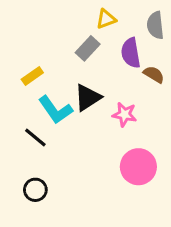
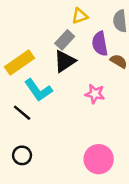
yellow rectangle: (32, 76) -> (19, 62), size x1.6
black triangle: (88, 98) -> (65, 61), moved
pink circle: (138, 167) -> (99, 159), moved

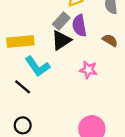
purple semicircle: (100, 44) -> (79, 26), moved
yellow rectangle: (19, 62) -> (20, 41), turned 30

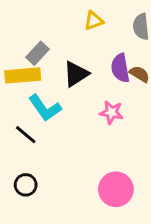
gray rectangle: (61, 21) -> (37, 53), moved
purple semicircle: (79, 26) -> (120, 68), moved

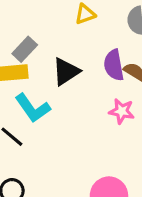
pink star: (111, 112) -> (122, 111), moved

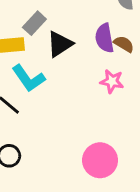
gray rectangle: (25, 49) -> (34, 23), moved

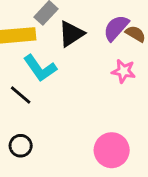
purple semicircle: (104, 38) -> (116, 28), turned 52

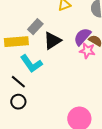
pink star: (124, 71) -> (87, 51), moved
black circle: (21, 146) -> (18, 102), moved

